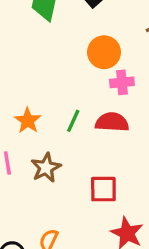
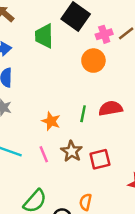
pink cross: (122, 82) -> (104, 34), moved
red square: (103, 189) -> (100, 159), moved

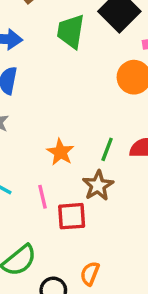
brown star: (72, 151) -> (98, 185), moved
red square: (100, 159) -> (72, 216), moved

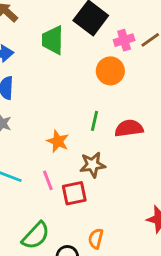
green line: (107, 149) -> (95, 121), moved
brown star: (98, 185) -> (93, 165), turned 30

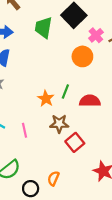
pink cross: (124, 40) -> (96, 35), turned -32
orange star: (58, 141) -> (46, 99), moved
red square: (74, 193) -> (75, 142), moved, turned -36

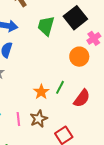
red semicircle: (90, 101) -> (82, 98), turned 120
brown star: (59, 124) -> (39, 119), moved, turned -30

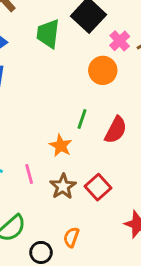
orange star: (41, 92) -> (61, 146), moved
brown star: (39, 119) -> (63, 186), moved

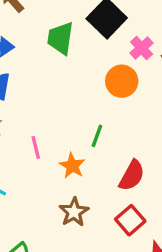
red semicircle: (116, 130) -> (132, 176), moved
pink line: (29, 174) -> (36, 148), moved
red square: (98, 187) -> (130, 220), moved

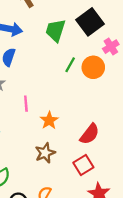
green line: (97, 136) -> (70, 65), moved

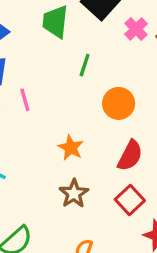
orange circle: (93, 67) -> (119, 103), moved
pink line: (26, 104) -> (25, 100), moved

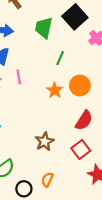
orange star: (71, 148) -> (55, 90), moved

